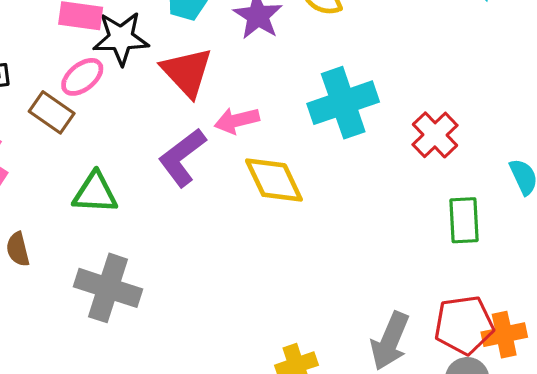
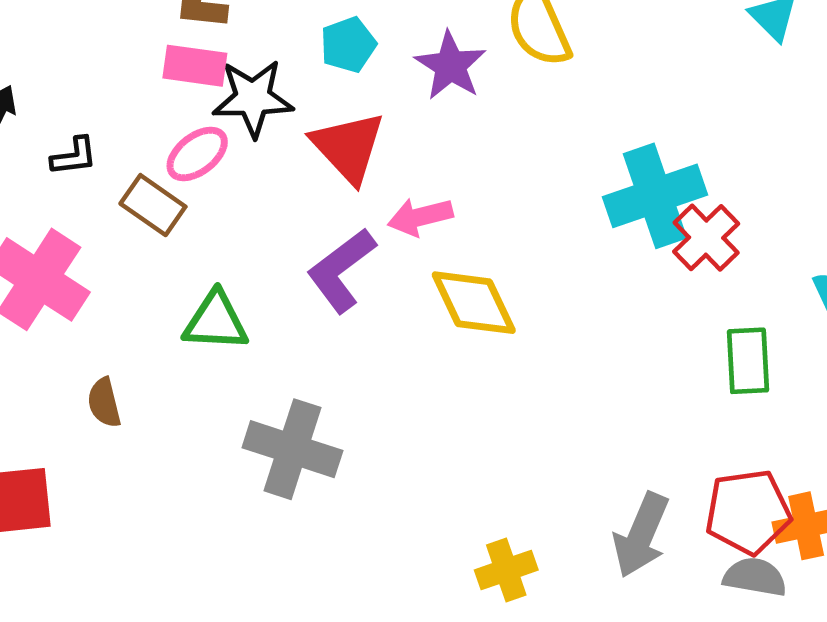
cyan cross: (343, 103) -> (655, 196), moved
gray cross: (108, 288) -> (292, 449), moved

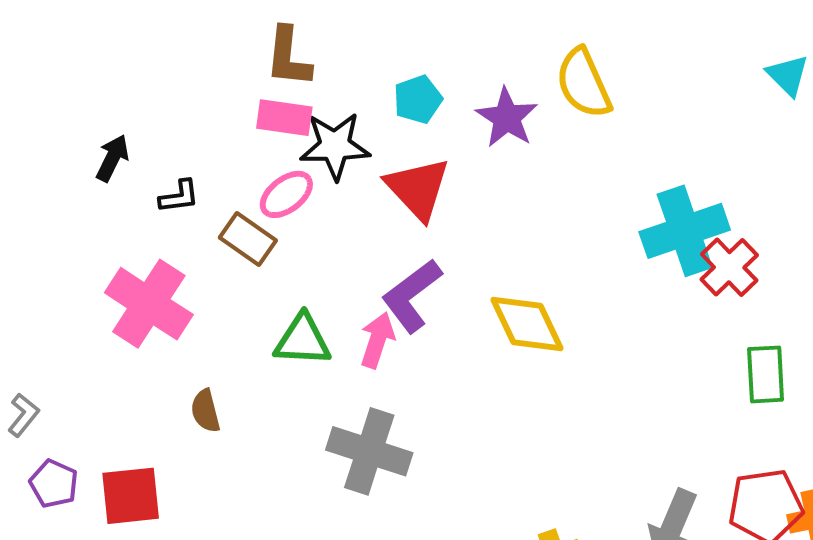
pink arrow: (420, 217) -> (377, 340), moved, turned 122

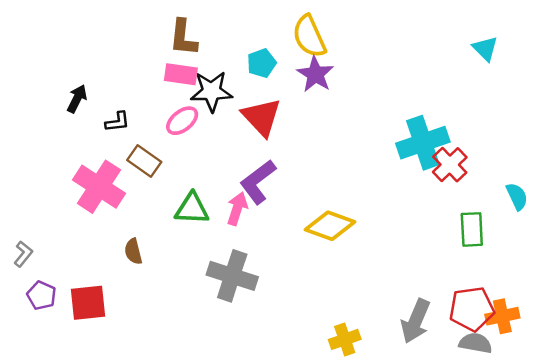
yellow semicircle: (584, 83) -> (309, 36), moved
brown rectangle: (248, 239) -> (144, 161), moved
yellow diamond: (527, 324) -> (330, 226), moved, turned -45

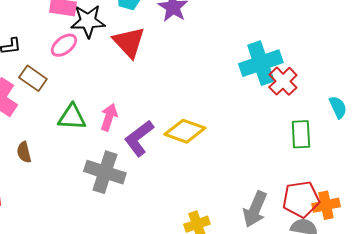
purple L-shape: (258, 182) -> (139, 138), moved

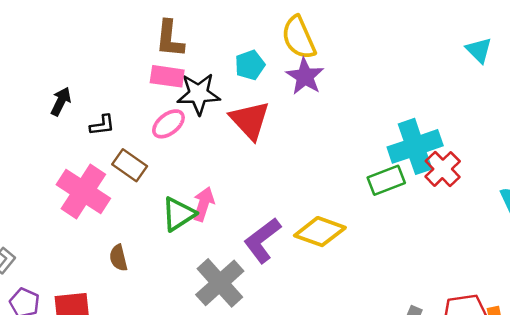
green triangle: (72, 117) -> (178, 214), turned -36
pink arrow: (109, 117) -> (204, 204), moved
green rectangle: (301, 134) -> (386, 180), moved, turned 72
gray cross: (105, 172) -> (220, 283), turned 30

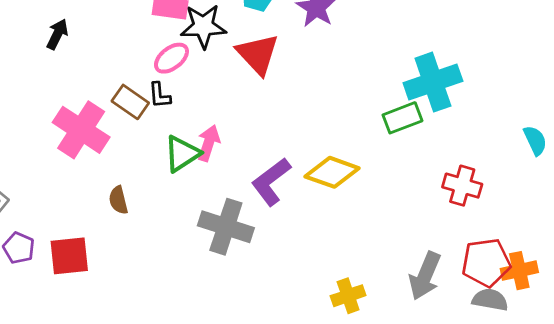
black L-shape: (102, 125) -> (160, 95), moved, turned 92
red cross: (443, 169) -> (462, 186), moved, turned -30
gray cross: (220, 283) -> (226, 227), turned -30

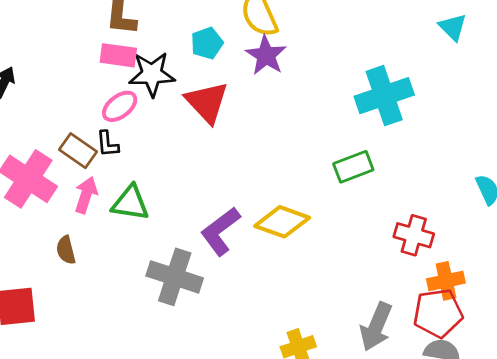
cyan cross: (433, 82) -> (384, 96), moved
pink arrow: (209, 143) -> (86, 195), moved
green triangle: (182, 154) -> (130, 203), turned 42
orange cross: (519, 271) -> (446, 281), moved

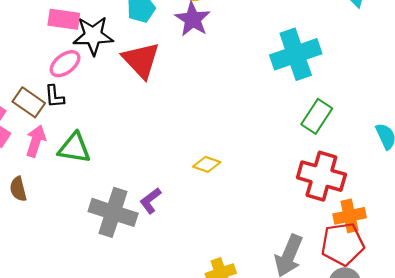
green rectangle: (353, 167) -> (317, 116), moved, turned -36
yellow diamond: (282, 222) -> (207, 164), size x0.6
purple L-shape: (220, 231) -> (150, 201), moved, size x0.6
red cross: (414, 235) -> (321, 176), size x1.4

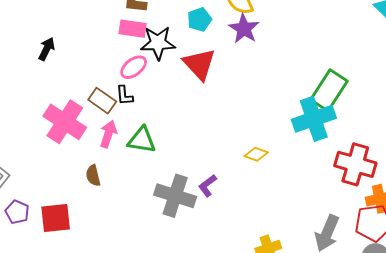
cyan cross: (296, 54) -> (314, 119), moved
green rectangle: (317, 116) -> (329, 90), moved, size x1.4

